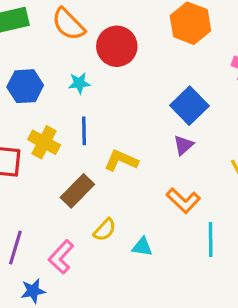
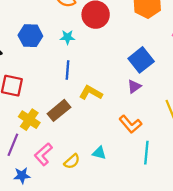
yellow cross: (44, 142) -> (29, 120), moved
yellow semicircle: (105, 230) -> (72, 161), moved

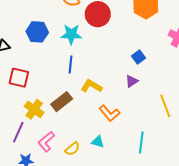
cyan star: (67, 37) -> (71, 34), size x1.5
blue square: (141, 60) -> (139, 57), size x0.6
orange L-shape: (130, 124) -> (109, 113), moved

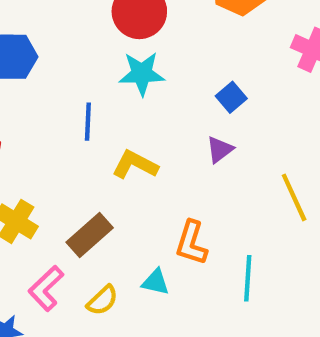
cyan star: (71, 34) -> (142, 74), moved
brown rectangle: (62, 102) -> (90, 235), moved
orange L-shape: (109, 113) -> (191, 243), moved, turned 60

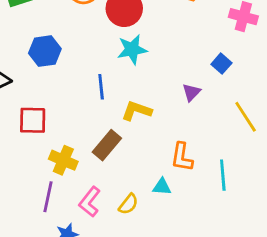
blue square: (231, 97) -> (221, 64), moved
brown rectangle: (90, 235) -> (107, 145), moved

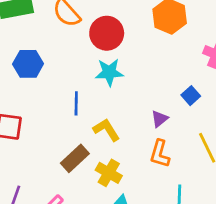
yellow L-shape: (137, 111) -> (106, 130), turned 32
orange L-shape: (182, 157) -> (160, 154), moved
yellow cross: (63, 160) -> (109, 173), moved

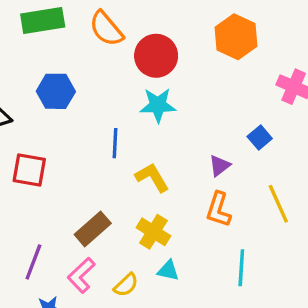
brown rectangle: (75, 158) -> (93, 229), moved

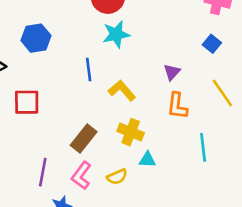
blue square: (260, 137) -> (212, 44), moved
yellow semicircle: (126, 285) -> (117, 177), turned 30

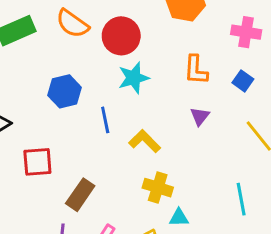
blue hexagon: (36, 38) -> (65, 91), moved
orange L-shape: (177, 106) -> (196, 70), moved
brown rectangle: (84, 138) -> (80, 195), moved

